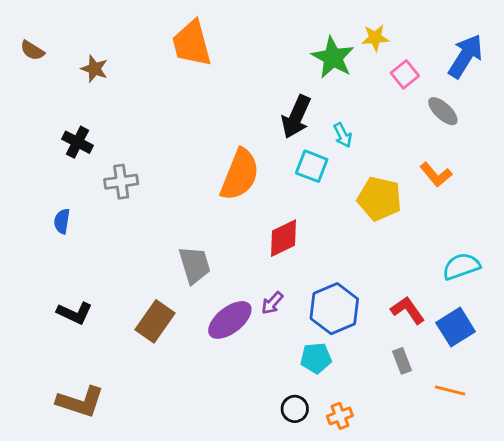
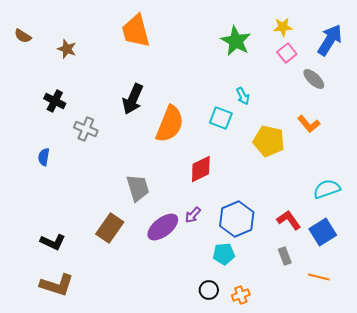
yellow star: (375, 38) -> (283, 27), moved
black arrow: (296, 117) -> (133, 99), moved
gray cross: (121, 182) -> (86, 129), turned 30
black L-shape: (75, 313) -> (53, 242), moved

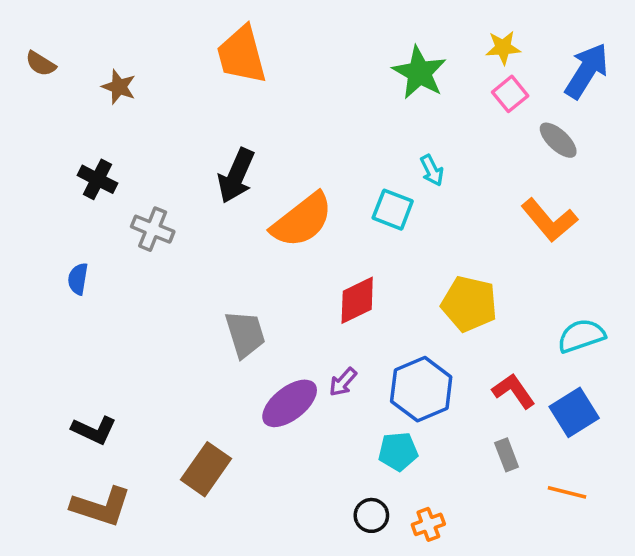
orange semicircle: (170, 124) -> (302, 220), turned 30
orange L-shape: (309, 124) -> (549, 220), size x1.4
yellow pentagon: (269, 141) -> (469, 304), moved
brown rectangle: (110, 228) -> (206, 469), moved

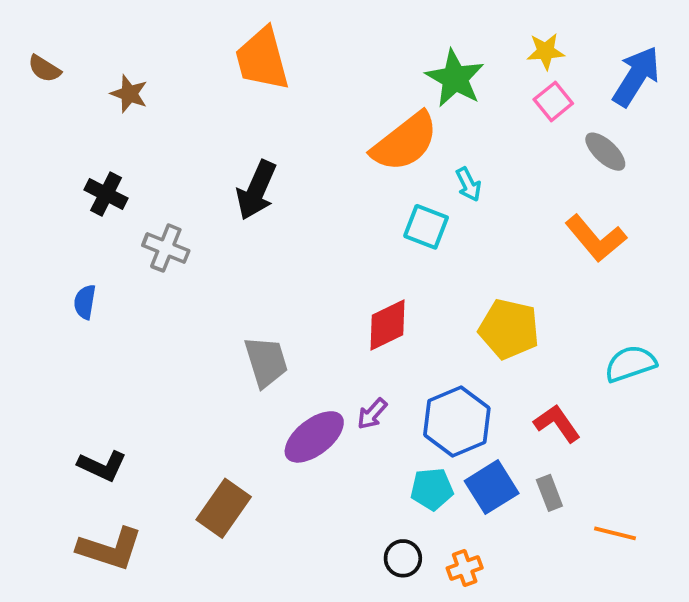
orange semicircle: (302, 220) -> (405, 142), moved
blue square: (574, 412) -> (492, 487), moved

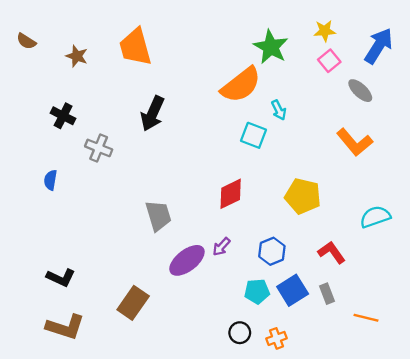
orange trapezoid: (262, 59) -> (135, 47), moved
blue hexagon: (457, 421) -> (272, 251), size x0.7

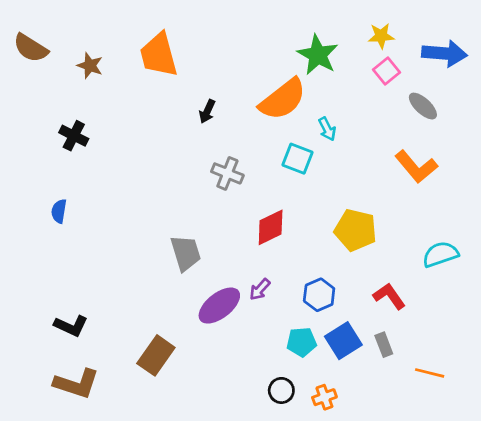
brown semicircle: (26, 41) -> (31, 48), size x1.5
blue arrow: (379, 46) -> (444, 53), turned 63
black arrow: (153, 114) -> (207, 111), moved, size x0.6
gray cross: (99, 148) -> (227, 173), moved

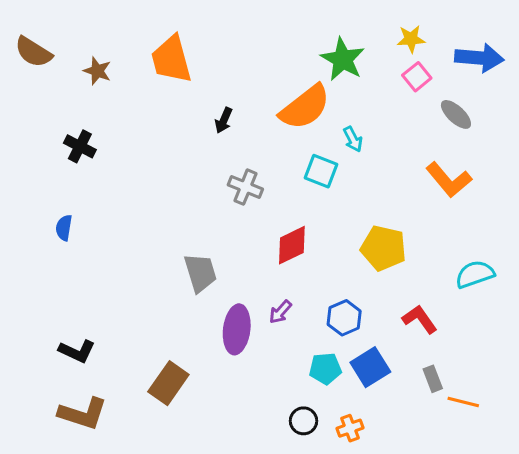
purple ellipse: (219, 306) -> (237, 329), turned -45
gray rectangle: (384, 345) -> (433, 379), moved

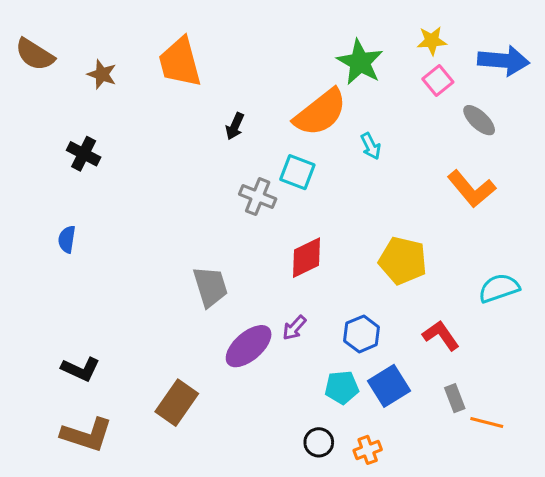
cyan square: (321, 171) -> (297, 172), moved
purple ellipse: (237, 329) -> (249, 346), turned 42

